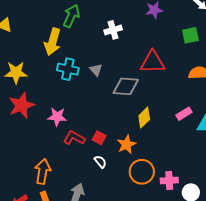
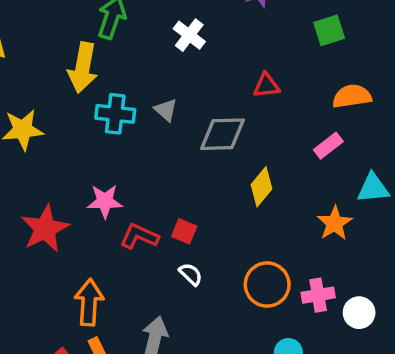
white cross: (113, 30) -> (189, 35), turned -30
red triangle: (153, 62) -> (266, 86), size x0.6
red star: (22, 105) -> (45, 229), moved
pink rectangle: (184, 114) -> (328, 146), moved
orange star: (126, 144) -> (335, 223), moved

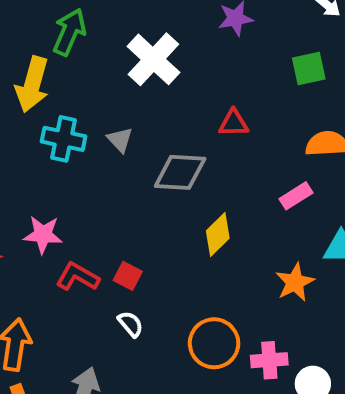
white cross: (189, 35) -> (153, 59), size x1.5

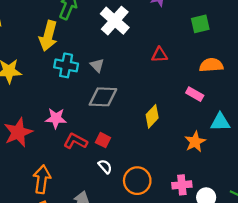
gray diamond: (180, 172) -> (103, 97), moved
pink rectangle: (296, 196) -> (195, 94), turned 63
orange circle: (214, 343) -> (137, 181), moved

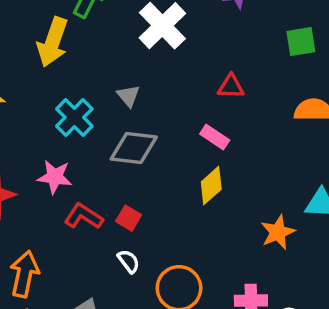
cyan cross: (66, 65) -> (74, 117), moved, turned 30
pink rectangle: (195, 94) -> (215, 137), moved

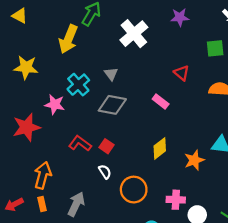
red triangle: (231, 87) -> (182, 73), moved, turned 35
pink star: (55, 177) -> (55, 104), moved
yellow diamond: (211, 186) -> (160, 148), moved

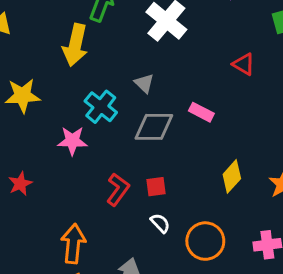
pink rectangle: (161, 101) -> (201, 112), moved
red star: (27, 127) -> (20, 184), moved, size x0.6
red L-shape: (80, 143) -> (118, 189), turned 100
red square: (107, 146) -> (156, 187), turned -32

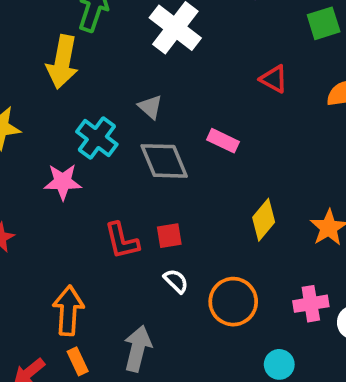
gray diamond: (154, 127) -> (164, 161), turned 69
red L-shape: (118, 189) -> (122, 241), turned 132

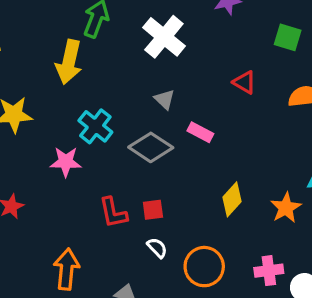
green square: (324, 23) -> (288, 37), turned 32
gray triangle: (150, 107) -> (165, 99), moved
gray diamond: (164, 161) -> (151, 147), turned -36

